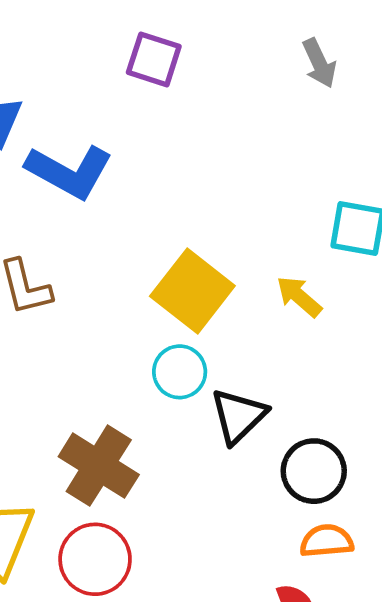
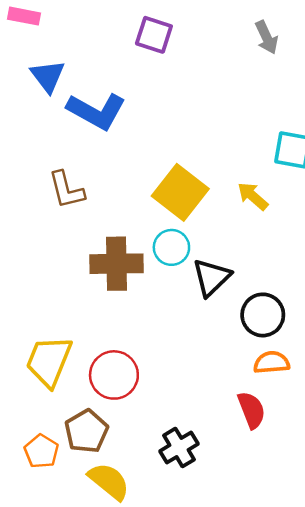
brown cross: (99, 466) -> (116, 264), moved, turned -33

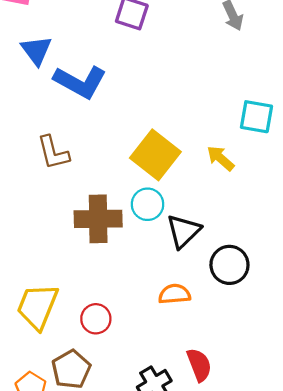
orange semicircle: (272, 362) -> (174, 294), moved
red circle: (114, 375) -> (96, 319), size x0.7
red semicircle: (252, 410) -> (199, 365), moved

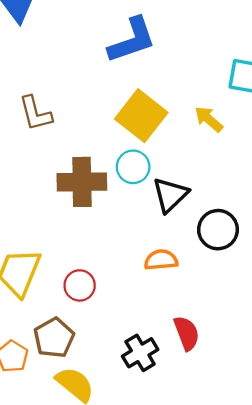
blue L-shape: (80, 82) -> (132, 40), moved, turned -48

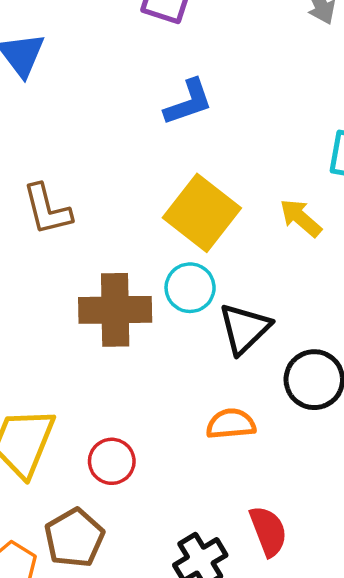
blue L-shape: (132, 40) -> (188, 102), size x0.7

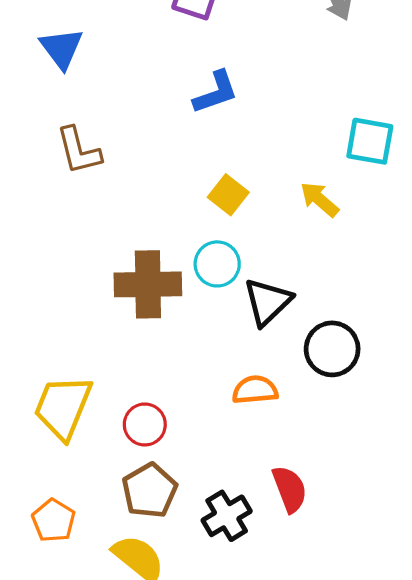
brown L-shape: (47, 209) -> (79, 151), moved
yellow square: (202, 213) -> (228, 195), size x0.6
brown pentagon: (74, 538) -> (150, 491), moved

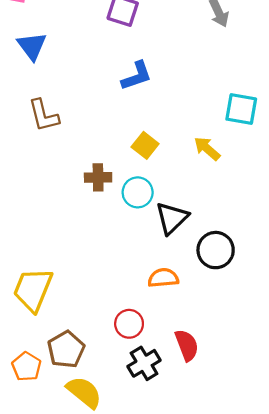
brown cross: (148, 284) -> (98, 177), moved, size x0.6
red circle: (145, 424) -> (129, 324), moved
brown pentagon: (150, 491) -> (66, 349), moved

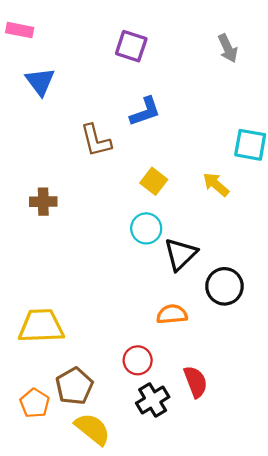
brown L-shape: (44, 115) -> (96, 140), moved
brown cross: (98, 177) -> (43, 202), moved
yellow trapezoid: (33, 290) -> (41, 326), turned 66

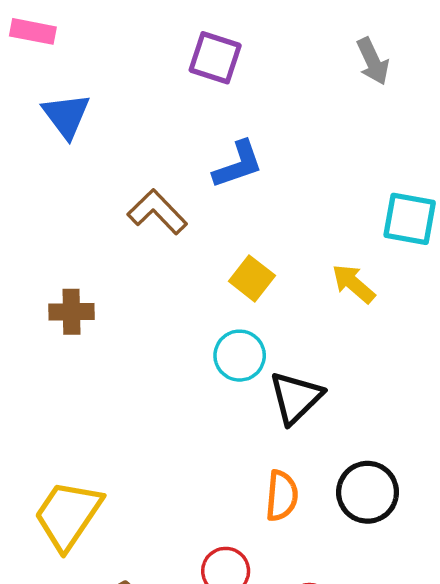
brown L-shape: (96, 140) -> (157, 212), turned 150
black circle: (224, 286) -> (368, 492), moved
orange semicircle: (172, 314) -> (282, 496), turned 100
yellow trapezoid: (41, 326) -> (68, 515), turned -54

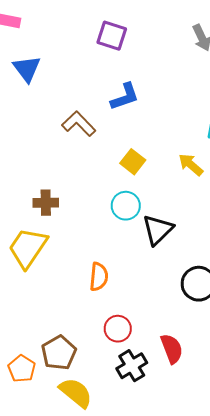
brown cross: (71, 312) -> (46, 203), moved
orange semicircle: (282, 496) -> (99, 277), moved
yellow trapezoid: (68, 515) -> (28, 248), moved

